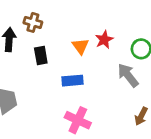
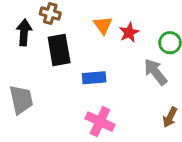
orange triangle: (80, 46) -> (103, 25), moved
black rectangle: (41, 55) -> (59, 50), size x1.5

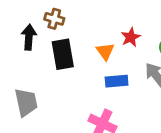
orange triangle: (103, 25) -> (105, 51), moved
blue rectangle: (94, 78) -> (117, 81), moved

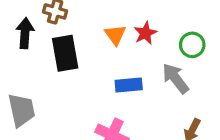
orange triangle: (105, 51) -> (115, 35), moved

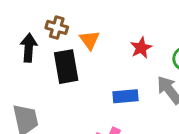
orange triangle: (115, 35) -> (90, 40), moved

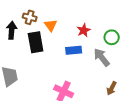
blue rectangle: (126, 96) -> (74, 50), moved

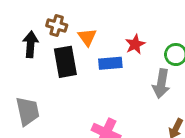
blue rectangle: (74, 50) -> (110, 63), moved
gray arrow: (102, 57) -> (161, 84), turned -132

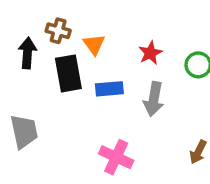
blue rectangle: (110, 63) -> (109, 89), moved
gray arrow: (161, 84) -> (154, 99), moved

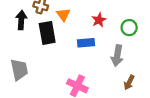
blue rectangle: (109, 89) -> (86, 43), moved
gray arrow: (154, 99) -> (117, 56), moved

